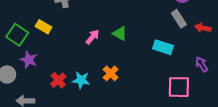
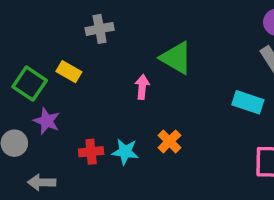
green triangle: (120, 34) -> (176, 58), moved, size x1.5
pink arrow: (92, 37) -> (142, 87), turned -35
red cross: (58, 80) -> (91, 152), turned 35

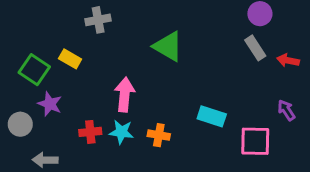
pink arrow: (142, 87) -> (125, 95), moved, size x1.5
cyan rectangle: (248, 102) -> (212, 116), moved
orange cross: (169, 141) -> (159, 135), moved, turned -35

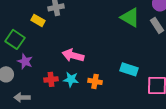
green triangle: (168, 46) -> (130, 17), moved
yellow rectangle: (70, 59) -> (38, 20), moved
pink arrow: (125, 95) -> (73, 55), turned -80

